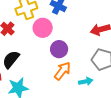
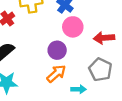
pink circle: (43, 28) -> (73, 27), moved

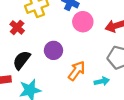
purple circle: (57, 50) -> (53, 50), moved

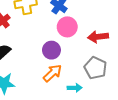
purple circle: (53, 50) -> (51, 50), moved

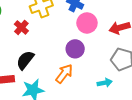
orange arrow: (52, 73) -> (64, 74), moved

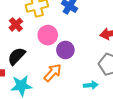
pink circle: (87, 23) -> (48, 35), moved

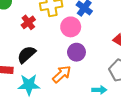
pink circle: (48, 35) -> (71, 27), moved

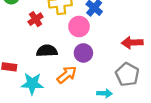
black semicircle: (26, 54) -> (47, 51), moved, turned 36

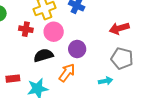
red cross: (36, 19) -> (26, 29), turned -32
pink circle: (79, 27) -> (54, 32), moved

